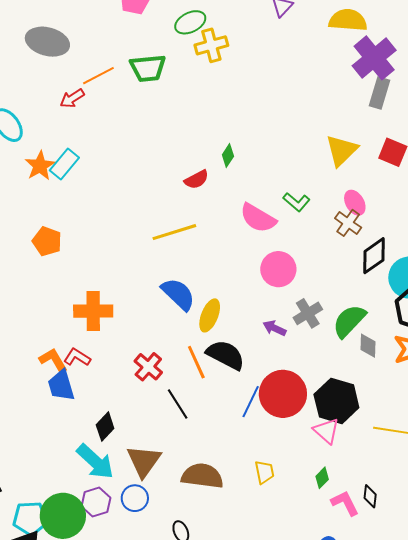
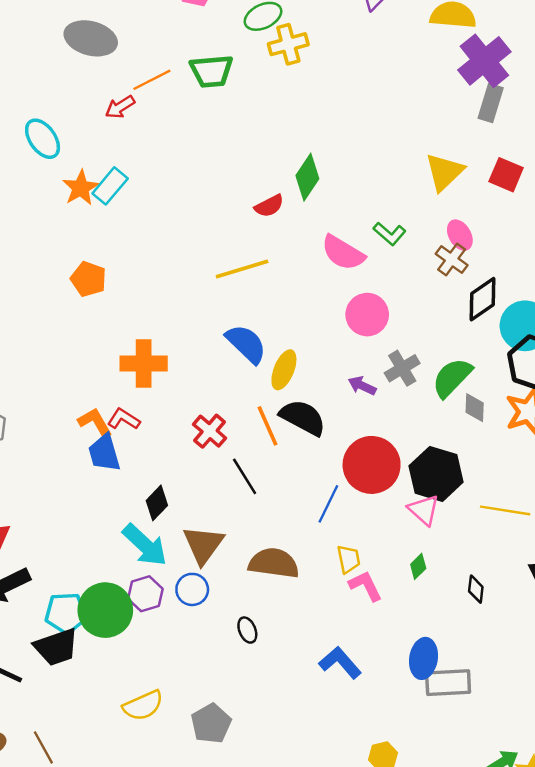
green diamond: (228, 155) -> (307, 177), size x1.6
blue line: (251, 402) -> (328, 504), moved
pink L-shape: (345, 503) -> (366, 586), moved

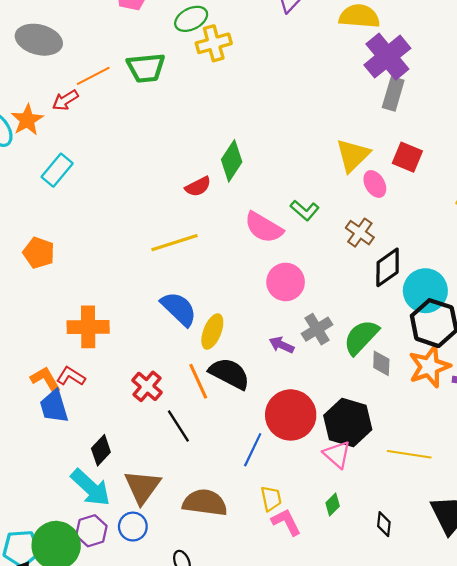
orange star: (81, 188) -> (27, 120), moved
pink ellipse: (460, 235) -> (375, 184), moved

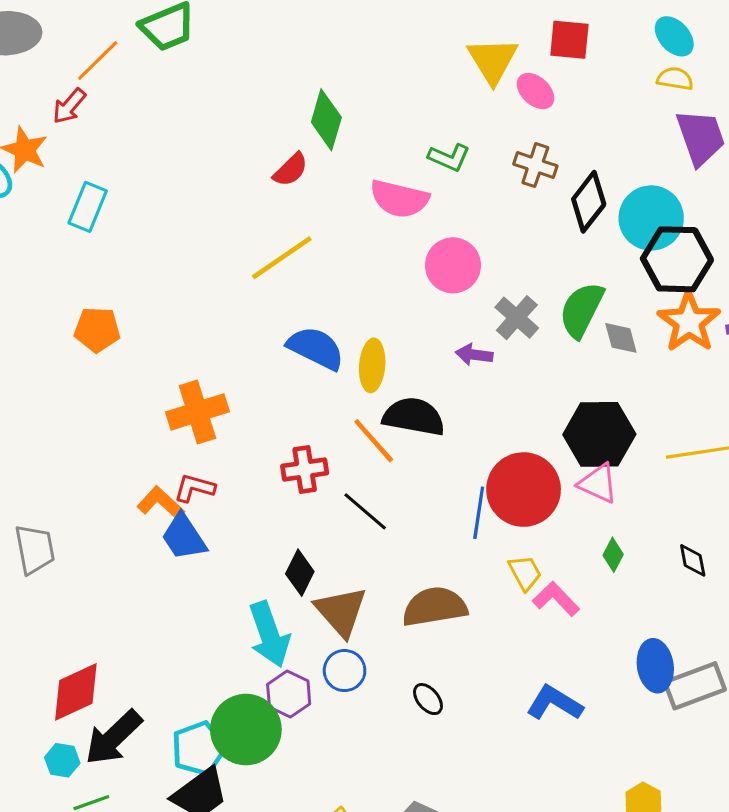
red cross: (147, 386) -> (305, 470), turned -32
red circle: (291, 415) -> (524, 490), moved
black diamond: (101, 450) -> (300, 573), moved
cyan arrow: (91, 488) -> (269, 634), turned 45

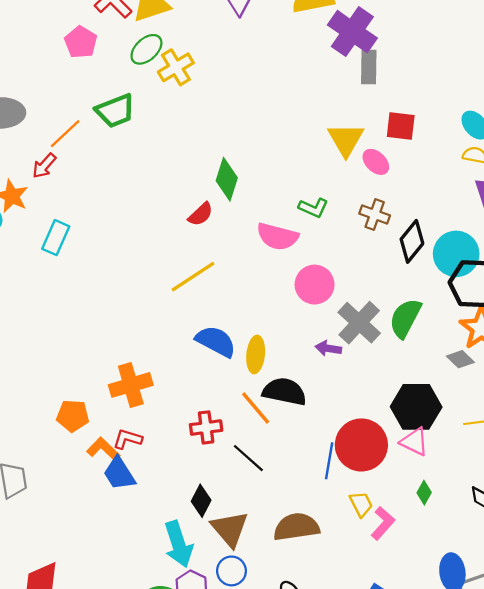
gray cross: (517, 318) -> (359, 323), size x1.4
orange pentagon: (97, 330) -> (73, 416), moved
gray diamond: (621, 338) -> (460, 359), moved, turned -32
pink L-shape: (556, 599) -> (383, 523), turned 84

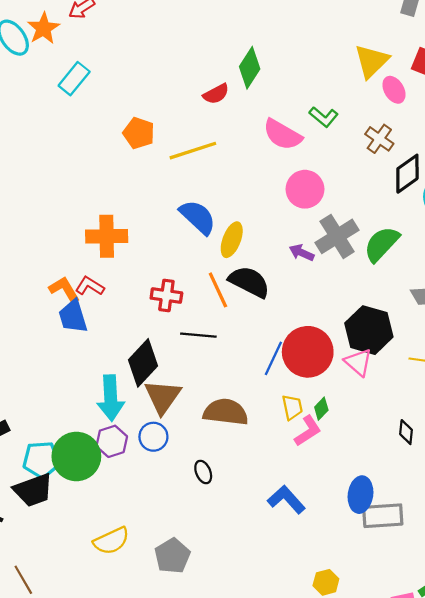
orange pentagon: (73, 416) -> (139, 133), moved
black line: (248, 458) -> (198, 335), turned -52
green diamond: (424, 493) -> (321, 409), moved
black diamond: (201, 501) -> (143, 363), size x1.5

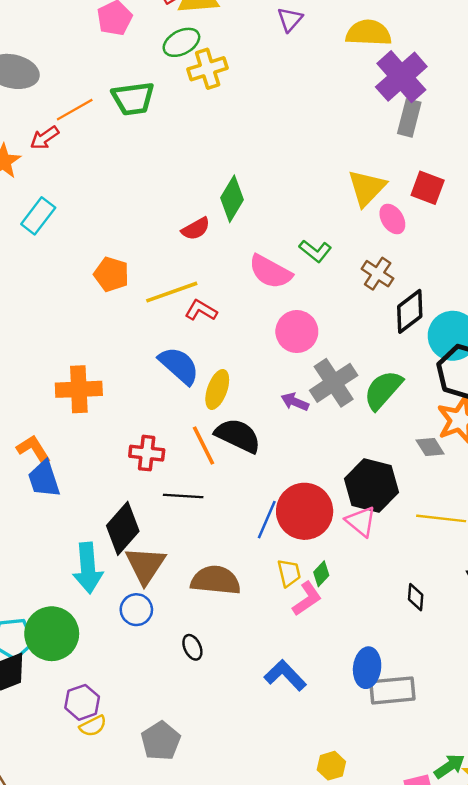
red L-shape: (90, 286) -> (201, 310), moved
purple hexagon: (112, 441) -> (82, 702), moved
yellow semicircle: (111, 541) -> (93, 726), size x0.7

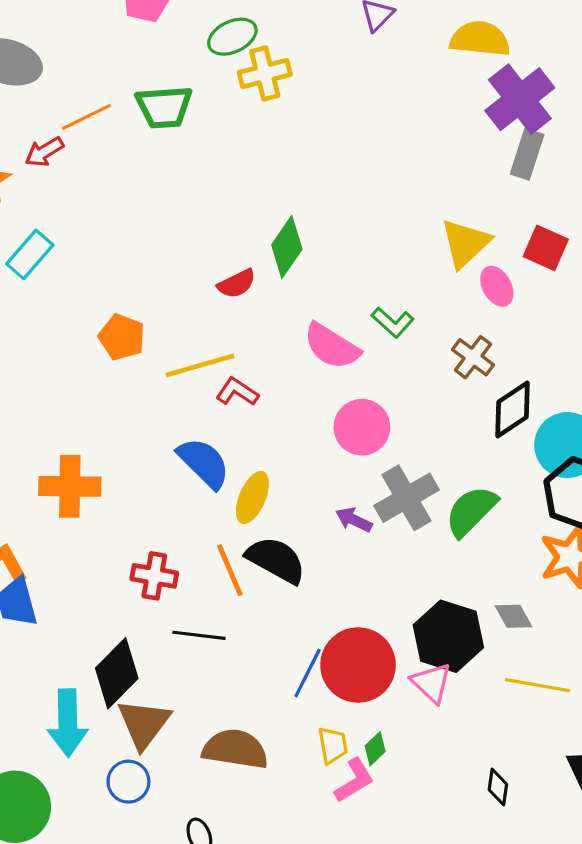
gray diamond: (430, 447) -> (513, 616), moved

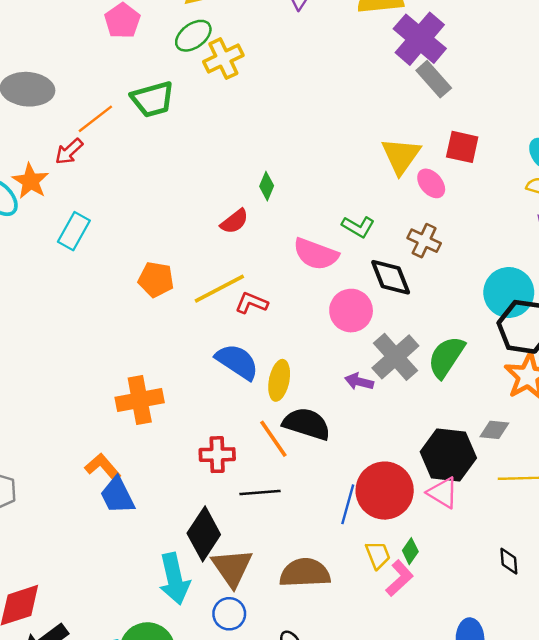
gray rectangle: (527, 154) -> (434, 79), turned -48
green diamond: (287, 247) -> (267, 186), size x0.6
black diamond: (512, 409) -> (391, 277), moved, turned -66
gray diamond: (513, 616) -> (494, 430), turned -44

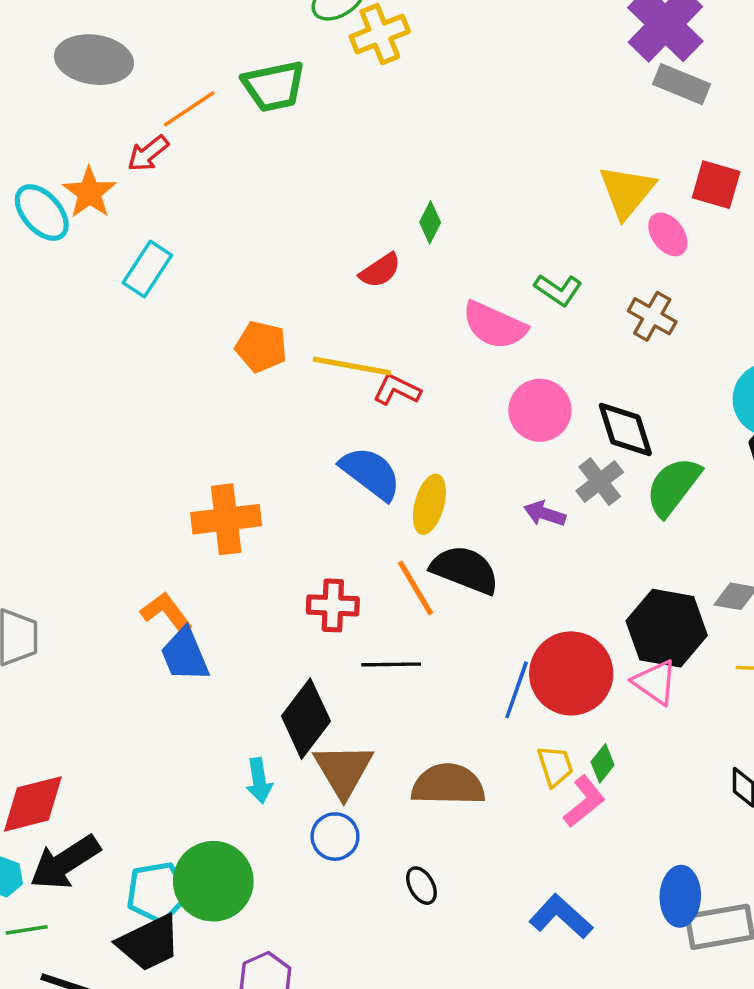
gray rectangle: (434, 79) -> (682, 84), turned -30
black diamond: (391, 277) -> (625, 430), moved
yellow line: (219, 289) -> (352, 366), turned 34
gray cross: (395, 357) -> (600, 482), size x0.7
cyan arrow: (174, 579) -> (259, 781), size x0.6

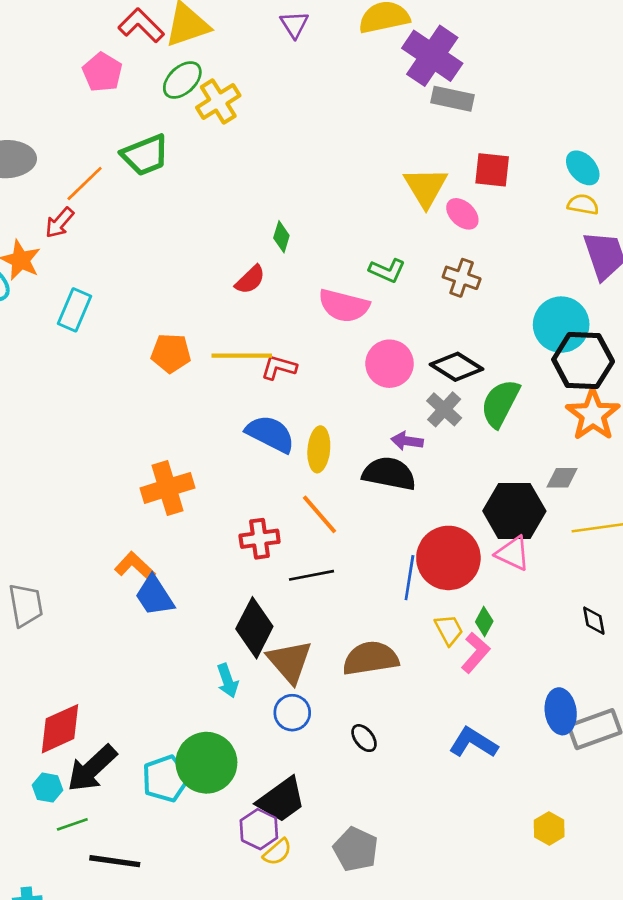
black diamond: (625, 430) -> (456, 367), turned -30
black semicircle: (465, 570) -> (389, 474), moved
black trapezoid: (149, 943) -> (281, 800), moved

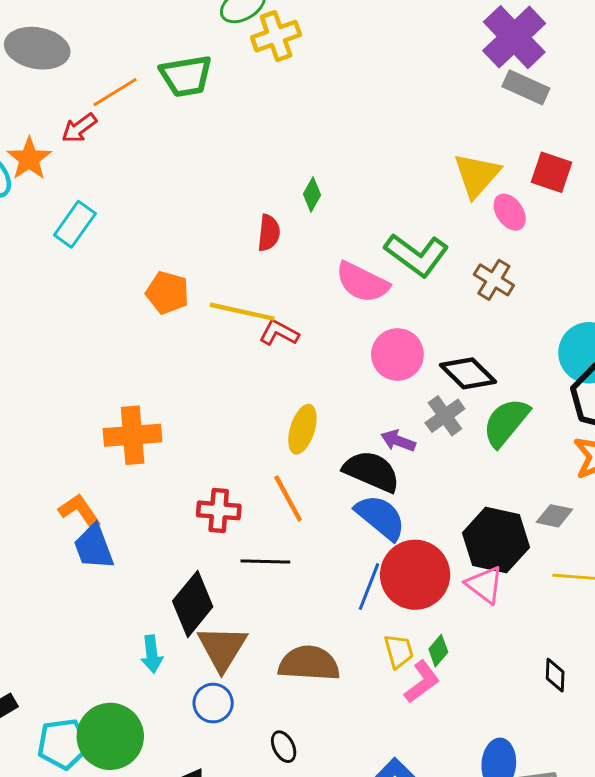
green L-shape: (387, 270) -> (417, 255), size x1.6
red semicircle: (250, 280) -> (269, 233), turned -52
blue semicircle: (270, 434) -> (380, 517), moved

